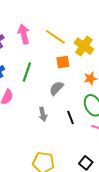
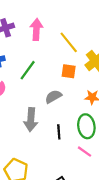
gray arrow: (43, 114) -> (31, 120), size x1.5

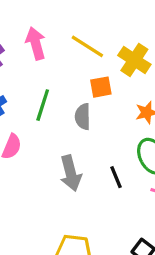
gray semicircle: (53, 97) -> (83, 117), moved, turned -42

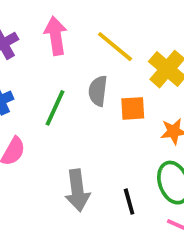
orange square: (101, 87) -> (133, 108), moved
gray semicircle: (83, 117) -> (98, 91), moved

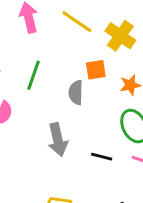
gray semicircle: (98, 91) -> (76, 93), moved
black line: (129, 202) -> (102, 157), moved, turned -55

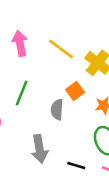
orange square: (96, 70) -> (75, 91), turned -30

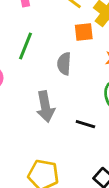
orange square: (75, 91) -> (84, 32), moved, turned 30

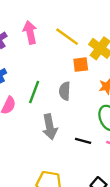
green line: (25, 46) -> (34, 92), moved

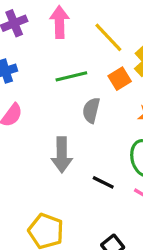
orange square: (81, 65) -> (120, 79), turned -35
green line: (34, 92) -> (71, 76), moved, turned 45

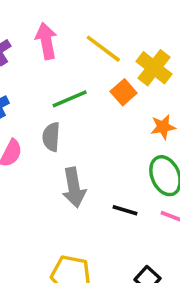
gray semicircle: (91, 110) -> (51, 137), moved

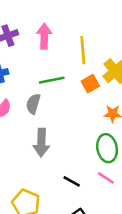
yellow line: (103, 49) -> (83, 50), turned 36
black line: (125, 210) -> (72, 181), moved

